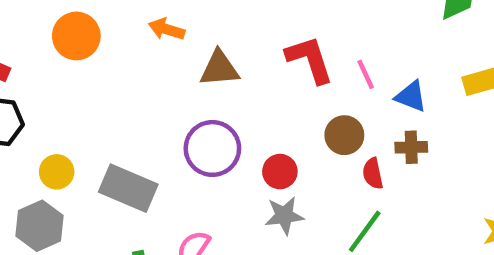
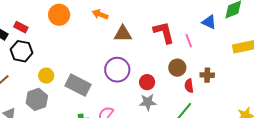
blue triangle: (411, 96) -> (209, 22), moved

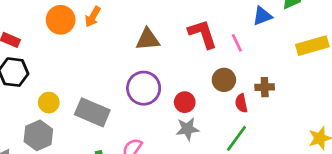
orange arrow: (100, 14) -> (93, 17), moved, turned -77
blue triangle: (209, 22) -> (262, 16), turned -42

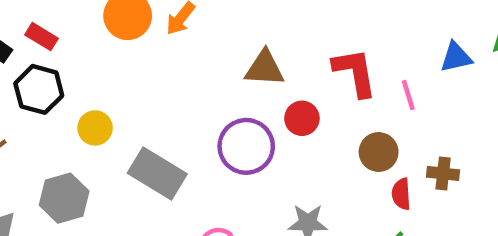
red circle: (185, 102) -> (302, 118), moved
yellow circle: (49, 103) -> (95, 128), moved

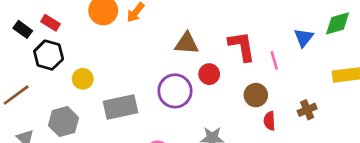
blue triangle: (456, 57) -> (304, 38), turned -40
brown cross: (443, 173) -> (307, 110), moved, turned -30
gray rectangle: (157, 174) -> (121, 107), turned -44

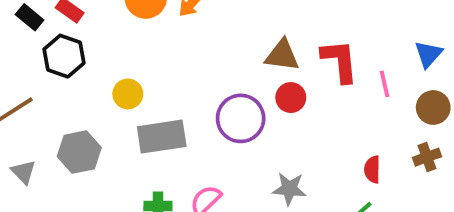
brown triangle: (187, 43) -> (282, 55), moved
yellow circle: (83, 79) -> (128, 94), moved
brown circle: (256, 95) -> (433, 107), moved

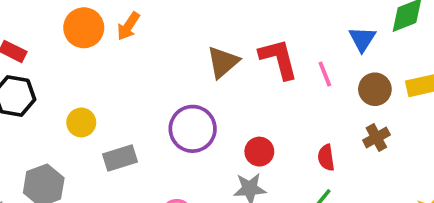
brown triangle: (282, 55) -> (223, 62), turned -39
red circle: (291, 98) -> (259, 152), moved
gray rectangle: (162, 137) -> (120, 158), size x0.7

